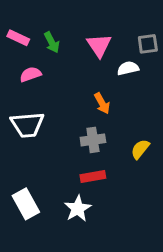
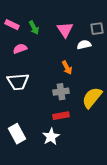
yellow semicircle: (140, 149) -> (92, 98), size x1.6

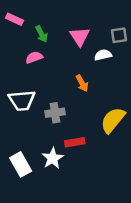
pink rectangle: (12, 25) -> (14, 19), moved
pink semicircle: (20, 49) -> (34, 57), moved
gray cross: (61, 92) -> (55, 113), moved
white star: (51, 137) -> (53, 158), moved

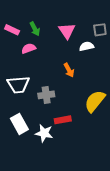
pink rectangle: (14, 19) -> (12, 30), moved
white star: (53, 158) -> (44, 133), turned -30
white rectangle: (21, 164) -> (19, 124), moved

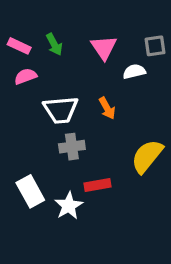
pink semicircle: (29, 48) -> (26, 76), moved
white trapezoid: (18, 85) -> (61, 110), moved
white star: (44, 133) -> (69, 206), turned 30

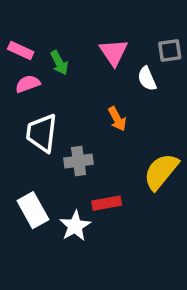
green arrow: (54, 44) -> (59, 63), moved
white semicircle: (134, 71) -> (147, 79), turned -100
white trapezoid: (61, 110) -> (42, 133), moved, turned 102

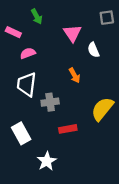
gray square: (170, 51) -> (107, 18), moved
green arrow: (59, 63) -> (37, 16), moved
pink semicircle: (28, 84) -> (28, 53), moved
white star: (75, 226) -> (47, 161), moved

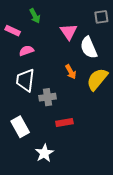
white semicircle: (93, 50) -> (89, 48), size x1.5
yellow semicircle: (102, 109) -> (97, 79), moved

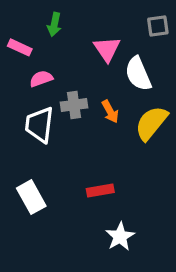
green arrow: (35, 16) -> (54, 24), turned 40
gray cross: (48, 97) -> (74, 105), moved
white star: (44, 153) -> (120, 237), moved

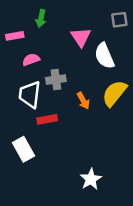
pink rectangle: (20, 47) -> (15, 36), turned -35
orange arrow: (110, 112) -> (83, 101), moved
red rectangle: (100, 190) -> (47, 119), moved

